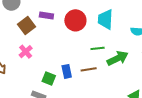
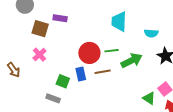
red circle: (75, 20) -> (89, 53), moved
brown square: (26, 26) -> (40, 29), turned -36

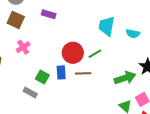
brown square: (40, 29) -> (16, 20), moved
cyan semicircle: (151, 33) -> (133, 34), moved
green line: (111, 51) -> (95, 54), turned -32
green arrow: (132, 60) -> (125, 78), moved

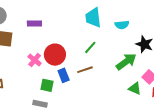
cyan semicircle: (133, 34) -> (122, 25), moved
pink cross: (23, 47) -> (35, 60), moved
red circle: (73, 53) -> (55, 55), moved

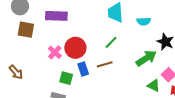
purple rectangle: (34, 24) -> (56, 16), size x1.5

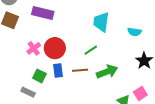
cyan semicircle: (144, 21) -> (134, 32), moved
green arrow: (146, 58) -> (107, 72), moved

